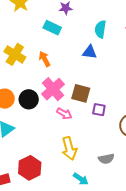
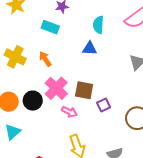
purple square: (99, 110) -> (104, 105), turned -32

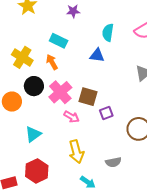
cyan rectangle: (50, 27) -> (59, 41), moved
black circle: (33, 101) -> (34, 86), moved
cyan triangle: (13, 132) -> (33, 134), moved

